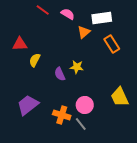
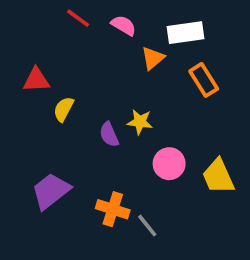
pink circle: (85, 105) -> (169, 164), moved

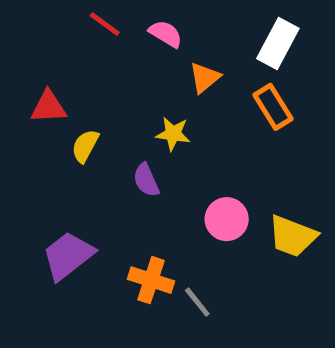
white rectangle: (185, 33) -> (278, 44), moved, turned -54
yellow star: (140, 122) -> (173, 134), moved
yellow trapezoid: (218, 176) -> (292, 236), turned -45

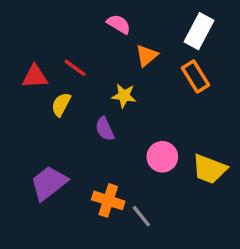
red line: (105, 24) -> (75, 68), moved

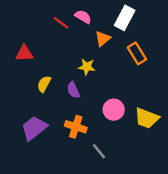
white rectangle: (199, 31) -> (125, 18), moved
red line: (75, 68) -> (61, 23), moved
yellow semicircle: (61, 104) -> (44, 84), moved
orange cross: (108, 200) -> (76, 127), moved

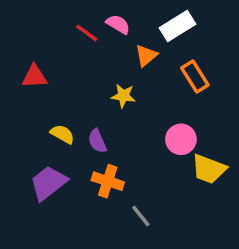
white rectangle: (125, 18) -> (177, 26), turned 30
yellow semicircle: (44, 84) -> (62, 134), moved, turned 91
purple semicircle: (73, 90) -> (97, 141), moved
pink circle: (114, 110) -> (181, 139), moved

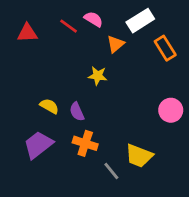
red triangle: (34, 77) -> (27, 33), moved
orange rectangle: (195, 77) -> (165, 48), moved
pink circle: (181, 139) -> (171, 110), moved
yellow trapezoid: (209, 169) -> (139, 156), moved

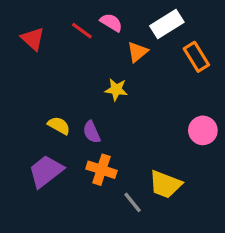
red triangle: (27, 33) -> (33, 39), turned 45

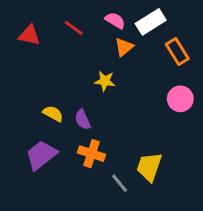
pink semicircle: (111, 22) -> (115, 20), moved
red triangle: (33, 39) -> (29, 35), turned -30
pink circle: (203, 130) -> (180, 99), moved
yellow trapezoid: (165, 184) -> (149, 167), turned 88

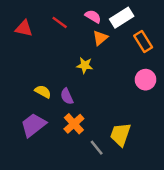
orange cross: (91, 154) -> (74, 124), turned 30

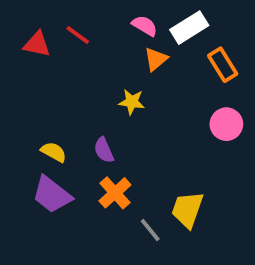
red line: (60, 22) -> (78, 35), moved
yellow semicircle: (43, 92) -> (54, 152), moved
purple trapezoid: (33, 125) -> (52, 195), turned -104

